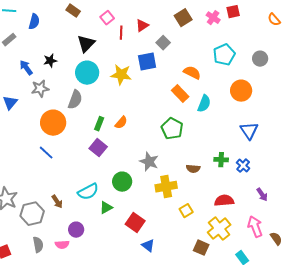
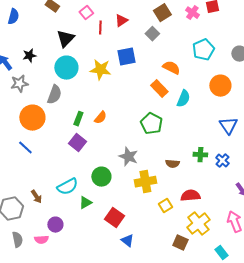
gray square: (163, 43) -> (152, 34), moved
red semicircle: (224, 201) -> (190, 196), moved

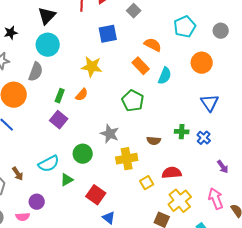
yellow star: (100, 70) -> (92, 67), moved

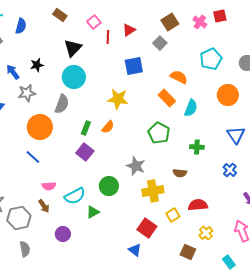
green cross: (182, 132) -> (197, 147), moved
red square: (96, 195) -> (147, 228), moved
yellow cross: (180, 201) -> (206, 233), size x0.6
pink semicircle: (23, 217) -> (49, 186), moved

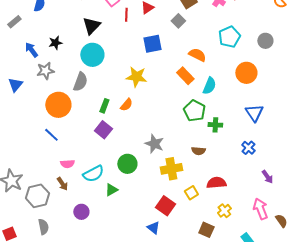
green pentagon: (159, 133) -> (194, 111), moved

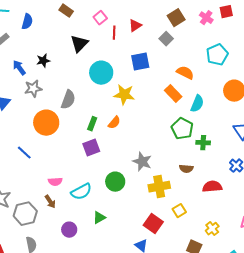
cyan circle: (92, 55) -> (101, 73), moved
purple square: (103, 130) -> (91, 148), turned 30
blue line: (51, 135) -> (24, 153), moved
red semicircle: (216, 183) -> (212, 187), moved
green triangle: (111, 190) -> (99, 218), moved

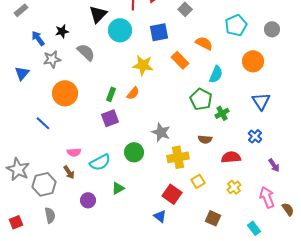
cyan circle: (101, 73) -> (120, 30), moved
orange rectangle: (173, 94) -> (180, 60), moved
gray semicircle: (68, 100) -> (86, 52), moved, turned -66
green cross: (203, 143) -> (222, 113), turned -32
yellow cross: (212, 229) -> (234, 187), moved

